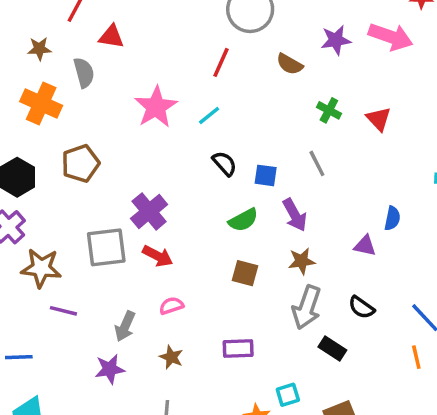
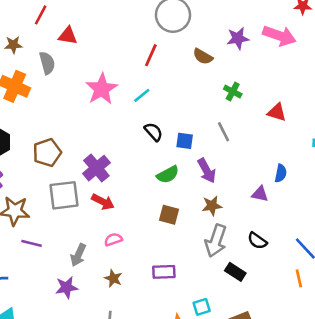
red triangle: (379, 119) -> (277, 112), moved, turned -30
brown pentagon: (81, 163) -> (47, 153), moved

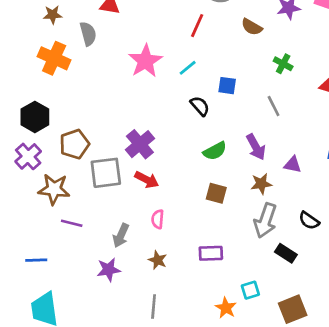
blue square: (185, 141) -> (227, 86), moved
brown pentagon: (47, 153) -> (74, 144), moved
purple triangle: (260, 194) -> (293, 165), moved
pink semicircle: (113, 239) -> (158, 219), turned -66

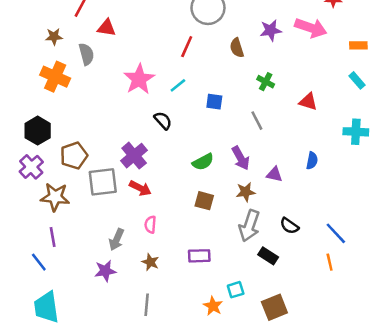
brown semicircle: (252, 27) -> (237, 48), turned 42
black semicircle: (200, 106) -> (163, 121), moved
purple line: (72, 223) -> (53, 237), moved, turned 66
blue line: (36, 260) -> (39, 262), turned 54

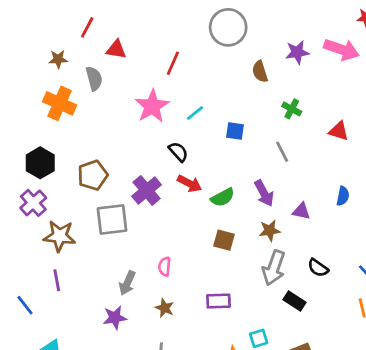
red line: (187, 47) -> (173, 63), moved
brown pentagon: (74, 156) -> (93, 175), moved
red arrow: (140, 188) -> (189, 184), moved
blue line: (39, 262) -> (25, 305), moved

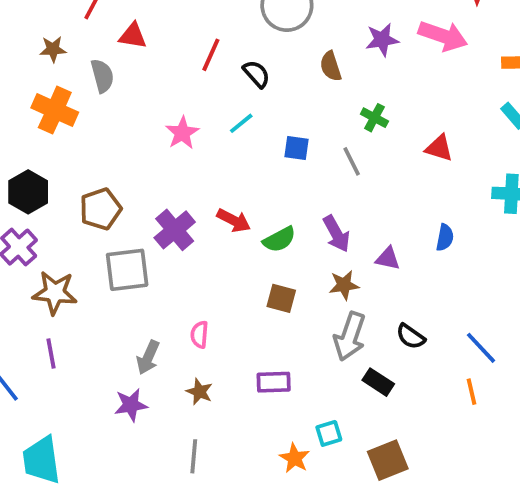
pink star: (152, 106) -> (182, 133), moved, size x0.7
black semicircle: (178, 152) -> (256, 74), moved
gray line: (282, 152) -> (352, 161), moved

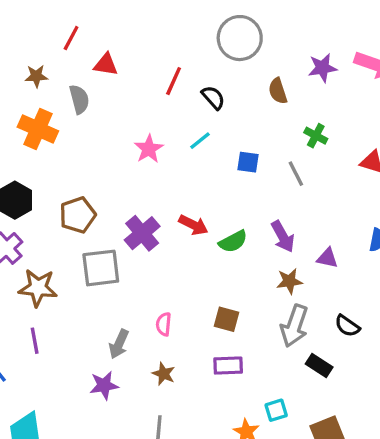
brown square: (281, 298) -> (226, 319), moved

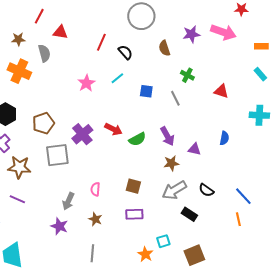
gray arrow: (294, 326) -> (174, 190), turned 40
purple line: (35, 341) -> (17, 199), turned -56
purple star: (104, 385) -> (59, 226), turned 30

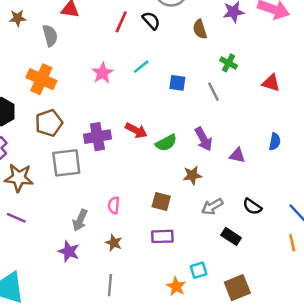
black semicircle: (125, 52) -> (151, 21), moved
orange cross: (19, 71) -> (41, 79), moved
purple cross: (82, 134) -> (97, 137), turned 30
brown star: (171, 163) -> (192, 175), moved
gray arrow: (174, 190) -> (212, 207), size x0.7

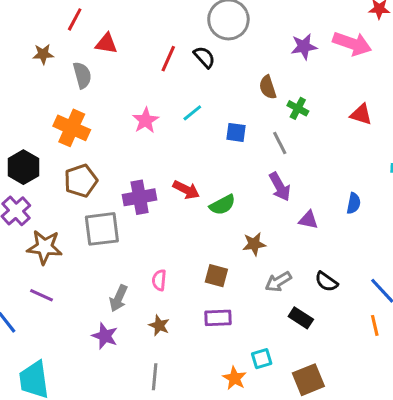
brown semicircle: (200, 29) -> (268, 87), moved
red triangle: (271, 83) -> (361, 114), moved
purple arrow: (204, 139) -> (280, 187), moved

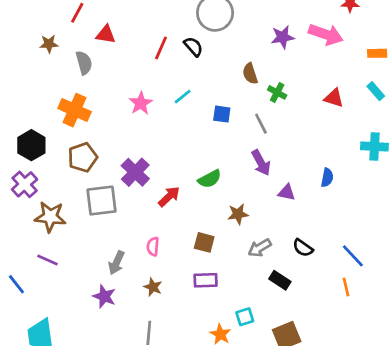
red arrow: (186, 190) -> (169, 197), moved, turned -70
purple cross: (140, 197) -> (135, 172), turned -36

